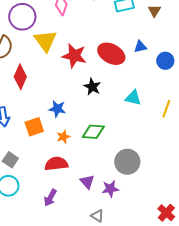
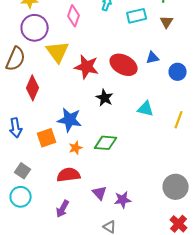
blue star: (57, 109) -> (70, 120), size x1.4
gray circle: (127, 162) -> (176, 187), moved

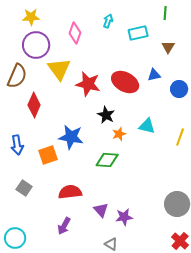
brown triangle: (167, 22) -> (168, 47), moved
orange star: (76, 148) -> (119, 134), moved
cyan circle: (21, 197) -> (15, 238), moved

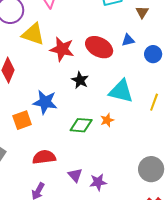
yellow triangle: (59, 69) -> (33, 34), turned -35
cyan triangle: (147, 126) -> (121, 91), size x1.5
orange star: (119, 134) -> (107, 120), moved

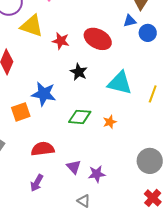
blue triangle: (128, 40) -> (130, 21), moved
red star: (62, 49) -> (61, 41), size x0.7
blue circle: (153, 54) -> (148, 33), moved
orange star: (107, 120) -> (110, 122), moved

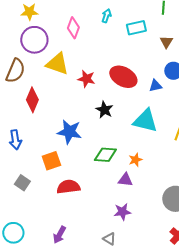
blue triangle: (130, 21) -> (155, 86), moved
orange square: (21, 112) -> (51, 161), moved
purple triangle: (74, 167) -> (125, 180), moved, turned -42
purple arrow: (37, 183) -> (59, 235), moved

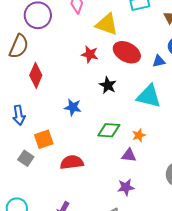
yellow triangle: (57, 64) -> (107, 24), moved
blue star: (69, 132) -> (73, 107), size x0.7
orange square: (51, 161) -> (44, 139), moved

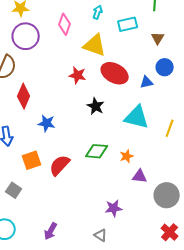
blue star: (73, 107) -> (47, 123), moved
purple triangle: (129, 155) -> (140, 176), moved
gray square: (26, 158) -> (14, 190), moved
red semicircle: (72, 162) -> (60, 165), moved, turned -40

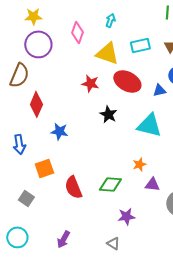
cyan rectangle: (128, 24) -> (140, 45), moved
green diamond: (97, 151) -> (110, 184), moved
red semicircle: (60, 165) -> (73, 187), moved, turned -65

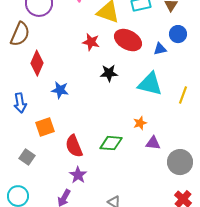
black star: (108, 114) -> (109, 73), turned -30
purple star: (126, 216) -> (78, 175), moved, turned -30

